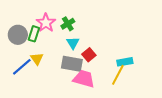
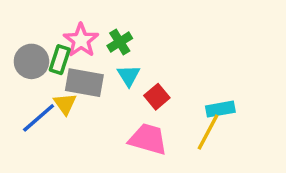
gray rectangle: (72, 64) -> (84, 83), moved

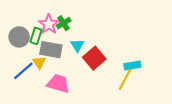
green cross: (120, 42) -> (64, 23), moved
red square: (157, 97) -> (94, 58), size x1.5
pink trapezoid: (148, 139) -> (58, 84), moved

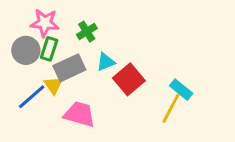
pink star: (49, 24) -> (45, 23), moved, turned -30
cyan triangle: (77, 45) -> (106, 62), turned 40
gray rectangle: (51, 50) -> (69, 68), turned -35
cyan rectangle: (132, 66) -> (181, 90), turned 49

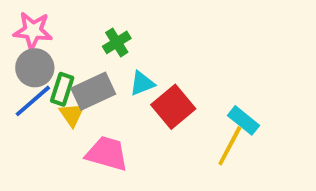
pink star: (45, 23) -> (33, 31), moved
green rectangle: (49, 49) -> (62, 89), moved
blue line: (32, 97) -> (33, 101), moved

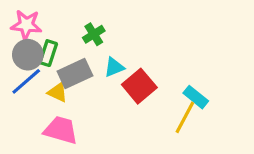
green rectangle: (62, 89) -> (48, 53), moved
yellow triangle: (72, 115) -> (58, 92), turned -30
pink trapezoid: (107, 154) -> (61, 130), moved

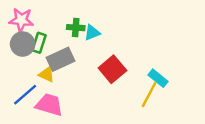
green cross: (94, 34) -> (76, 28), turned 36
cyan triangle: (114, 67) -> (92, 33), moved
blue line: (26, 81) -> (25, 95), moved

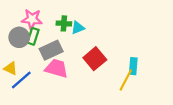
pink star: (21, 20) -> (32, 19), moved
yellow triangle: (47, 74) -> (11, 68), moved
cyan rectangle: (158, 78) -> (133, 66), turned 56
pink trapezoid: (49, 105) -> (56, 68), moved

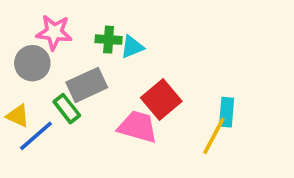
green rectangle: (33, 36) -> (67, 109), moved, turned -56
pink trapezoid: (56, 68) -> (138, 127), moved

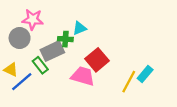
green cross: (109, 40) -> (65, 39), moved
cyan rectangle: (227, 112) -> (145, 74), moved, turned 35

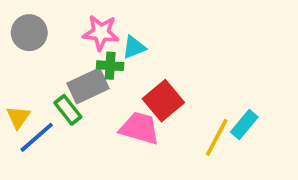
pink star: (33, 19) -> (101, 33), moved
gray circle: (20, 38) -> (29, 33), moved
yellow triangle: (11, 70) -> (18, 117), turned 40

